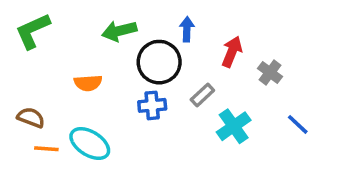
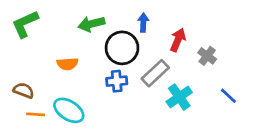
gray rectangle: (202, 95) -> (155, 73), size x1.5

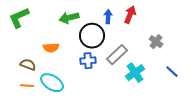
red arrow: (178, 40) -> (130, 15), moved
brown semicircle: (24, 90) -> (28, 65), moved

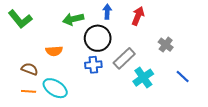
blue arrow: (108, 17) -> (107, 12), moved
green L-shape: (19, 18) -> (20, 19), turned -105

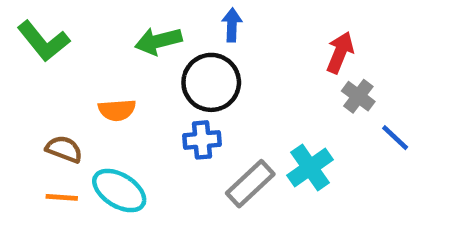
red arrow: (138, 16) -> (340, 53), moved
gray rectangle: (124, 58) -> (250, 184), moved
blue line: (183, 76) -> (395, 138), moved

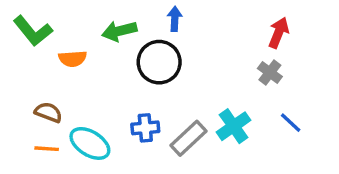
red arrow: (340, 53) -> (279, 33), moved
orange semicircle: (117, 110) -> (73, 59), moved
blue line: (395, 138) -> (291, 123), moved
blue cross: (202, 140) -> (145, 128), moved

